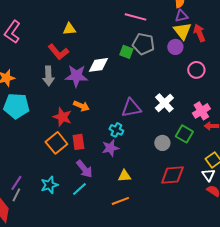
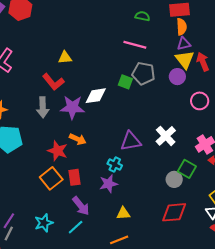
gray circle: (162, 143) -> (174, 179), moved

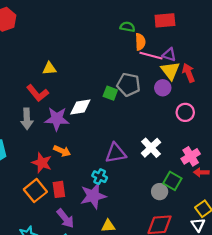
orange semicircle: (182, 27) -> (140, 42), moved
purple triangle: (184, 44) -> (169, 55), turned 32
pink line: (135, 45) -> (151, 56), moved
purple star: (108, 184) -> (93, 196), size x1.4

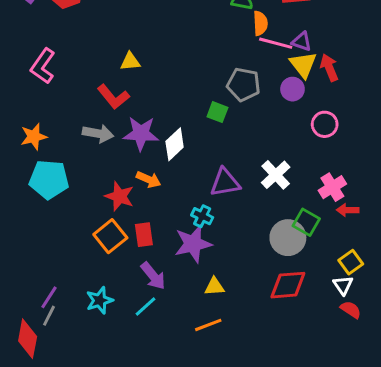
green square: (110, 93) -> (217, 112), moved
white diamond: (80, 107) -> (175, 144), moved, turned -35
gray arrow: (27, 119) -> (98, 133), turned -78
gray circle: (160, 192) -> (288, 238), size x1.5

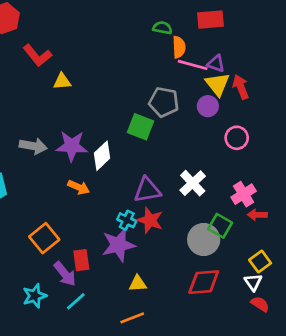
red L-shape: (113, 97) -> (37, 55), moved
green square: (217, 112) -> (140, 127), size x1.4
red star: (119, 196) -> (150, 220), moved
red rectangle: (144, 235) -> (81, 260), moved
purple arrow: (153, 276) -> (65, 274), moved

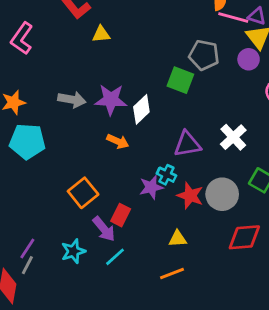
red star: (150, 220) -> (190, 196), moved
gray circle: (204, 240) -> (222, 194), moved
purple star: (118, 245) -> (151, 187), moved, size x0.7
red rectangle: (81, 260) -> (121, 215), turned 35

